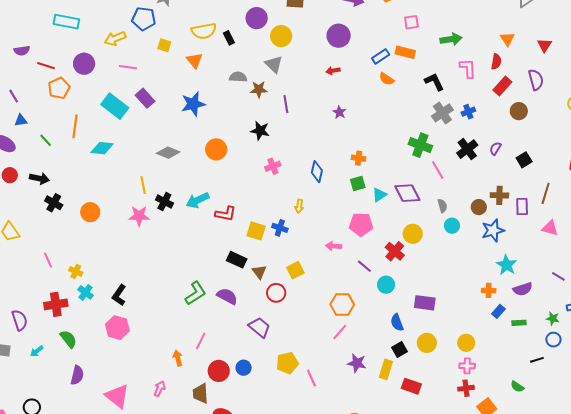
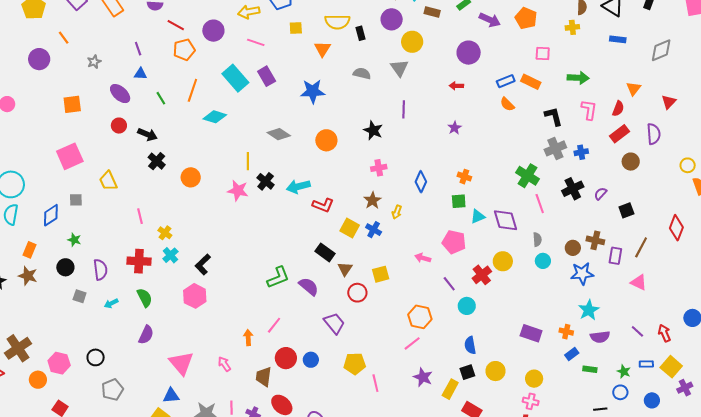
yellow square: (164, 45) -> (296, 28), turned -32
brown star: (259, 89) -> (373, 200), moved, turned 30
purple rectangle: (425, 303) -> (531, 333), moved
pink arrow: (160, 389) -> (224, 364), turned -70

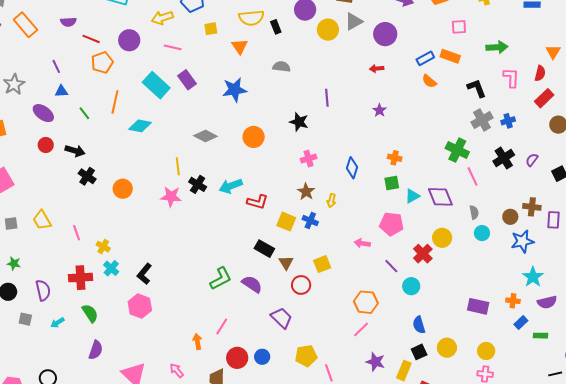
gray star: (94, 62) -> (14, 84), size x1.5
gray triangle: (399, 68) -> (354, 21), moved, turned 42
yellow trapezoid: (108, 181) -> (42, 220), moved

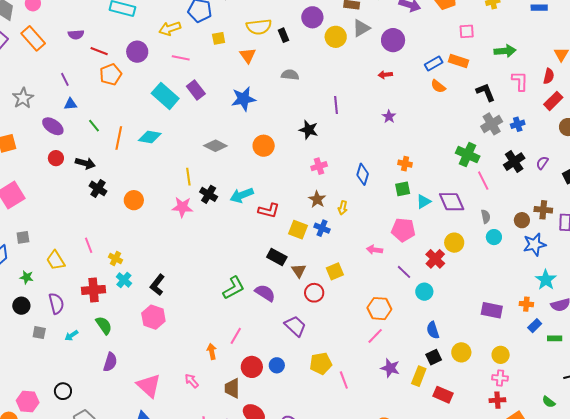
orange line: (115, 102) -> (119, 138), moved
yellow trapezoid: (42, 220) -> (56, 260), moved

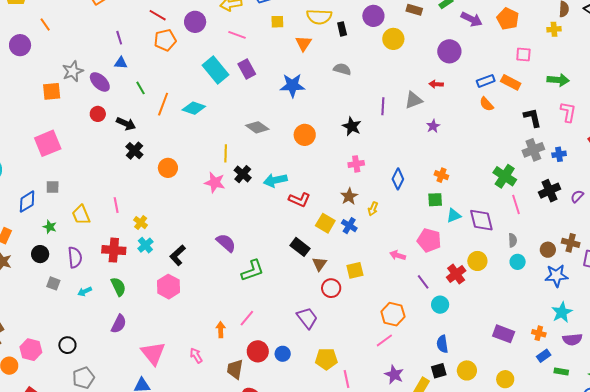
gray triangle: (361, 28) -> (414, 100), moved
gray star: (23, 98) -> (73, 71), moved
purple semicircle: (265, 293) -> (226, 243), moved

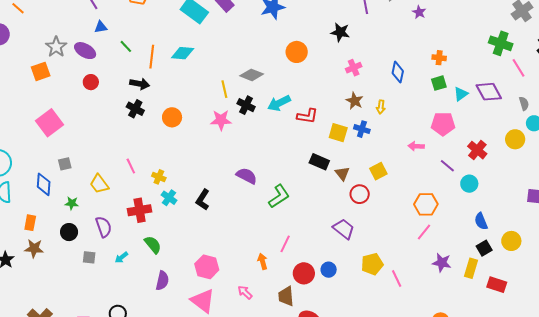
black arrow: (126, 124) -> (140, 84), moved
gray diamond: (257, 127) -> (252, 75), moved
blue diamond: (27, 202) -> (44, 184), turned -40
yellow circle: (477, 261) -> (515, 139), moved
pink hexagon: (169, 287) -> (207, 267), moved

